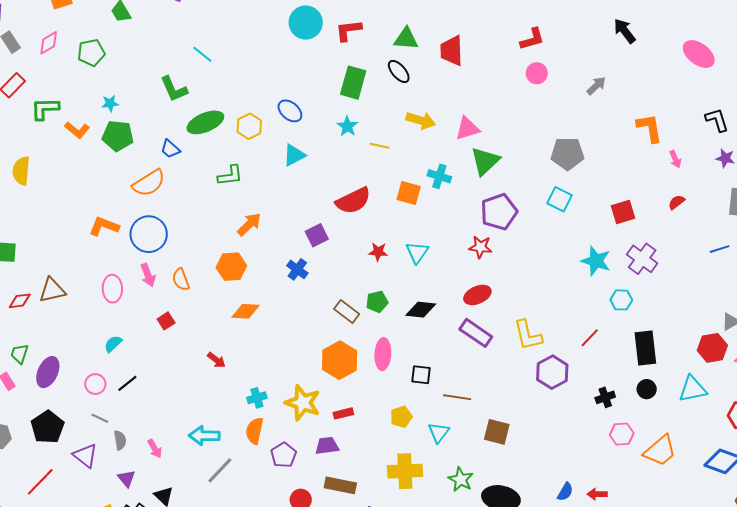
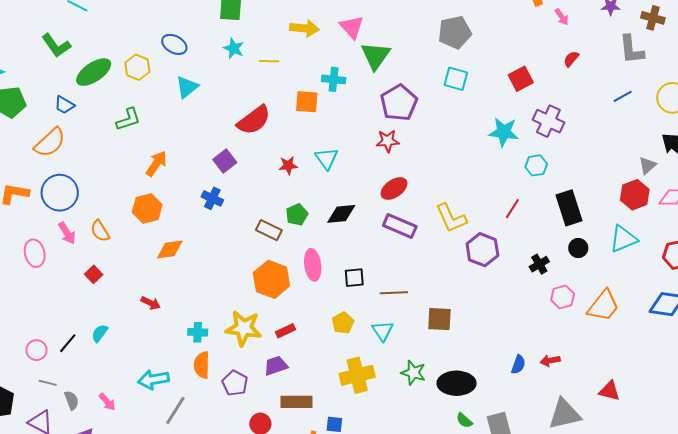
pink triangle: (467, 128) -> (352, 27), turned -44
cyan semicircle: (113, 344) -> (100, 333), moved
cyan cross: (257, 398) -> (198, 332), turned 30

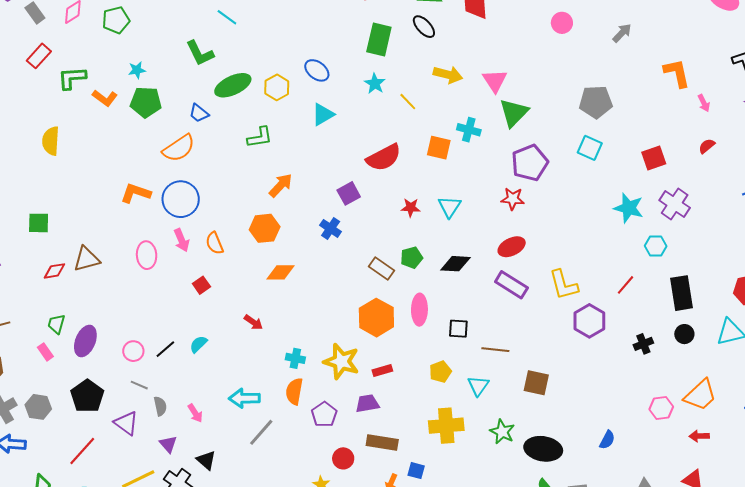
yellow line: (269, 61) -> (408, 102), turned 36
pink hexagon: (563, 297) -> (661, 408), moved
red arrow: (550, 361) -> (699, 436), moved

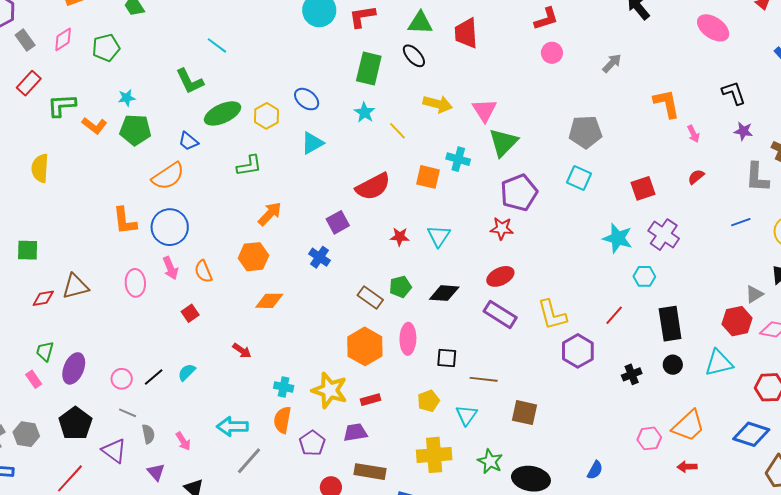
orange L-shape: (136, 193) -> (125, 221), turned -116

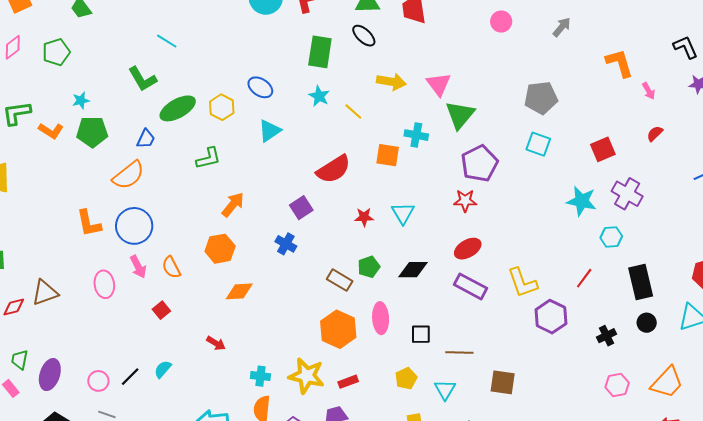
blue trapezoid: (188, 141) -> (146, 139), turned -100
pink hexagon: (649, 438) -> (617, 385), moved

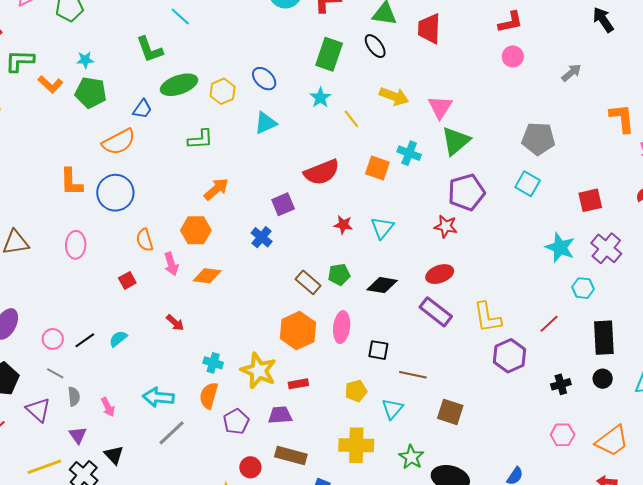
pink arrow: (138, 267) -> (171, 264), moved

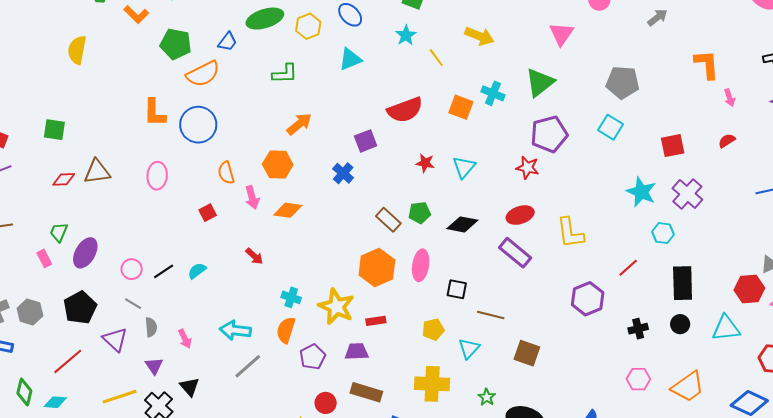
green pentagon: (91, 93) -> (176, 44), moved
pink triangle: (440, 107) -> (561, 34), moved
yellow L-shape: (487, 317) -> (570, 233), moved
green star: (411, 457) -> (487, 397), size x0.7

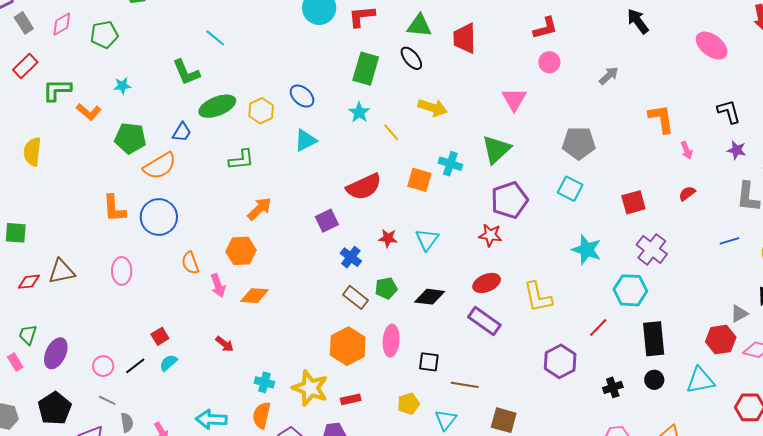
blue cross: (343, 173) -> (351, 257), moved
cyan star: (641, 192) -> (587, 250), moved
red square: (208, 213) -> (160, 336), moved
cyan hexagon: (663, 233) -> (630, 290), size x1.5

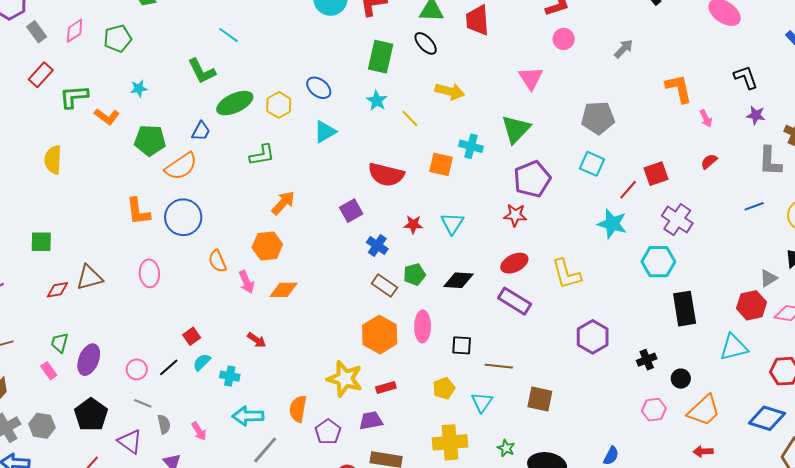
red semicircle: (364, 187) -> (386, 175), turned 42
red line: (598, 327) -> (628, 190), moved
black circle: (654, 380) -> (681, 379), moved
cyan cross: (264, 382) -> (230, 376), moved

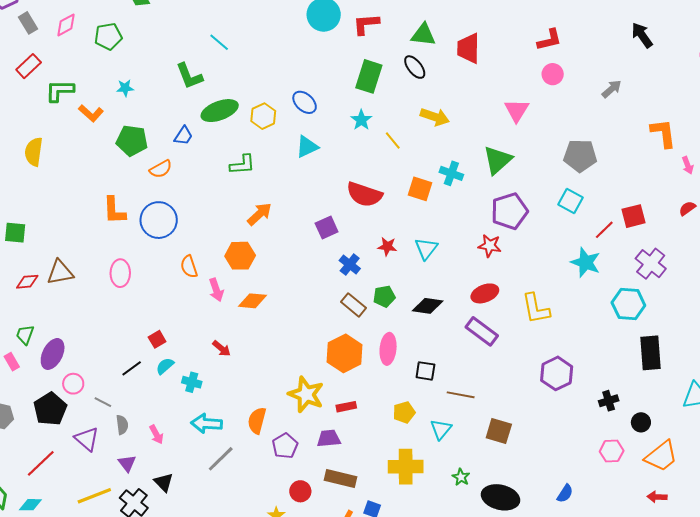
orange semicircle: (181, 166) -> (161, 169), size x0.7
pink circle: (137, 369) -> (73, 384), moved

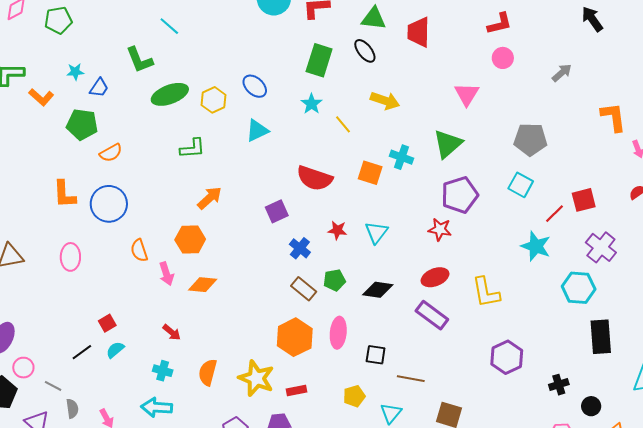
blue trapezoid: (183, 136) -> (99, 88), moved
cyan cross: (192, 382) -> (163, 371), moved
orange semicircle: (257, 421) -> (208, 372), moved

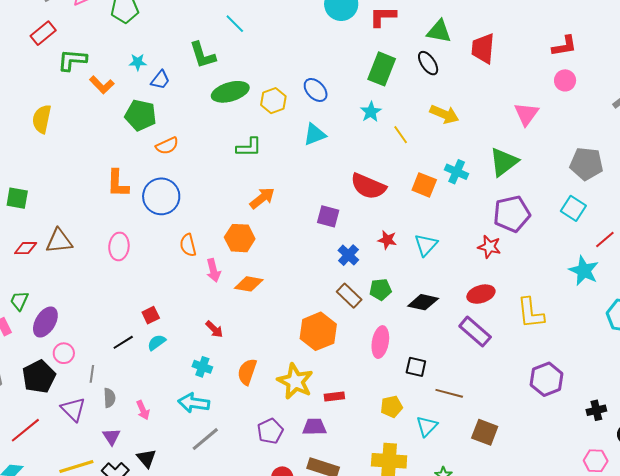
purple square: (277, 211) -> (328, 216), turned 35
orange hexagon: (295, 337) -> (318, 331), moved
gray line: (53, 386) -> (92, 374), turned 66

